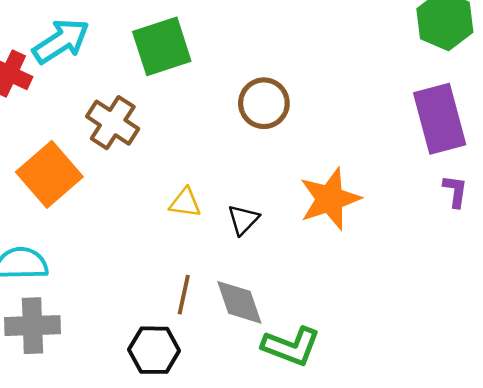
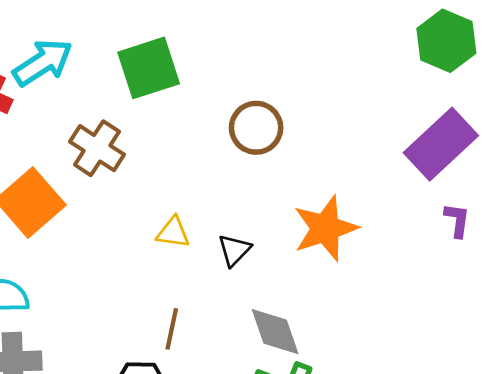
purple rectangle: (440, 119) -> (441, 144), turned 62
gray diamond: (239, 302) -> (275, 332), moved

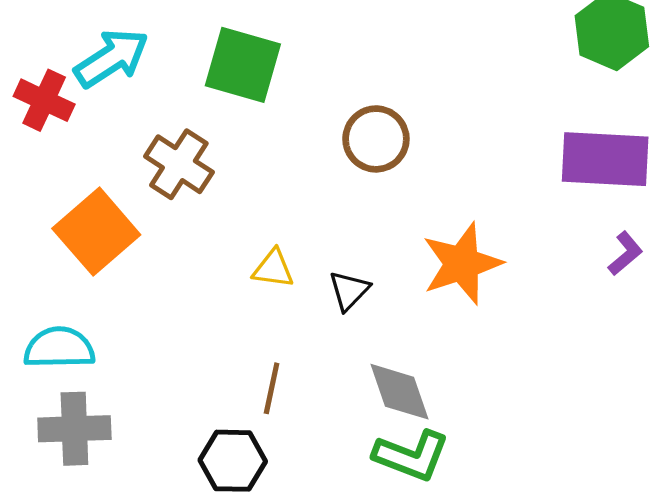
green square: (149, 68) -> (243, 65), turned 34
purple rectangle: (441, 144) -> (605, 159), turned 46
purple L-shape: (457, 220) -> (625, 254), turned 42

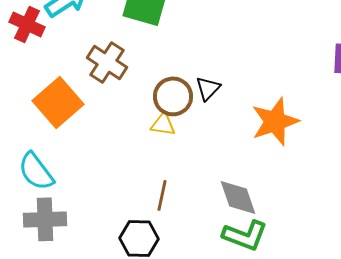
brown circle: (376, 139) -> (173, 96), moved
black triangle: (349, 291) -> (208, 88), moved
cyan semicircle: (59, 348) -> (36, 171), turned -126

